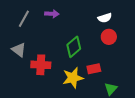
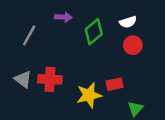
gray line: (24, 19) -> (29, 35), moved
green diamond: (74, 47) -> (94, 32), moved
gray triangle: (19, 50) -> (23, 79), moved

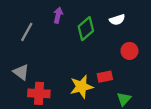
purple arrow: (63, 17) -> (58, 15), turned -80
red circle: (133, 45) -> (129, 51), moved
red cross: (50, 79) -> (39, 93), moved

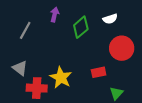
red circle: (129, 51) -> (122, 48), size x1.5
yellow star: (81, 87) -> (61, 78), moved, turned -30

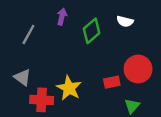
white semicircle: (110, 19) -> (125, 21), turned 32
red circle: (122, 48) -> (138, 69), moved

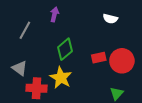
green diamond: (92, 31) -> (65, 49), moved
red rectangle: (112, 82) -> (99, 58), moved

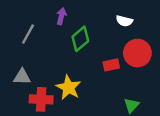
green diamond: (65, 49) -> (80, 39), moved
red circle: (122, 61) -> (137, 53), moved
gray triangle: (20, 68) -> (22, 77), turned -35

